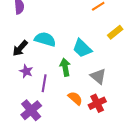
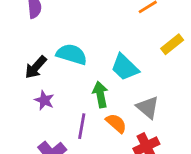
purple line: (44, 83) -> (82, 126), moved
orange semicircle: (75, 98) -> (116, 123), moved

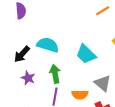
green arrow: (100, 95) -> (55, 74), moved
orange semicircle: (116, 123) -> (80, 95), turned 140

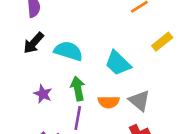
black arrow: (22, 54) -> (34, 43), moved
orange semicircle: (80, 95) -> (109, 102), moved

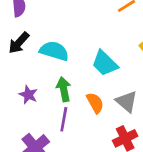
orange semicircle: (109, 102) -> (95, 103), turned -120

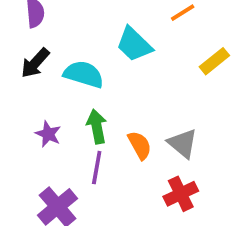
cyan trapezoid: (105, 63) -> (134, 44), moved

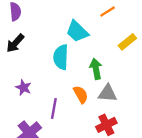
cyan semicircle: (84, 74) -> (61, 57), moved, turned -105
green arrow: (97, 127) -> (96, 69), moved
gray triangle: (183, 143) -> (108, 93), turned -36

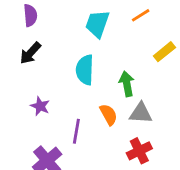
cyan trapezoid: (77, 31) -> (97, 24), moved, turned 65

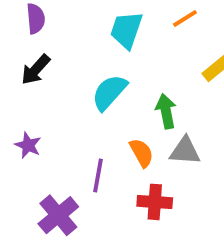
cyan semicircle: (85, 70) -> (109, 92), turned 40
purple star: (40, 106) -> (28, 145), moved
red cross: (139, 151) -> (155, 202), moved, turned 30

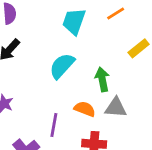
orange semicircle: (141, 153) -> (85, 109), turned -40

